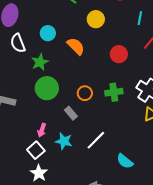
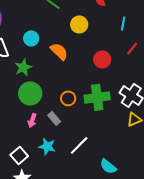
green cross: (114, 92) -> (97, 97), size x1.4
pink arrow: (42, 130) -> (32, 120), moved

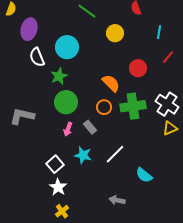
cyan circle: (31, 38) -> (67, 47), size x1.5
orange semicircle: (59, 51) -> (111, 83), moved

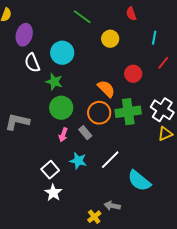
green star: (59, 76) -> (54, 82), turned -30
orange circle: (104, 107) -> (99, 113), size x1.5
cyan semicircle: (144, 175) -> (139, 181), size x1.4
yellow cross: (62, 211) -> (94, 217), moved

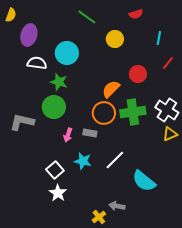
red semicircle: (131, 14) -> (136, 14), turned -88
white semicircle: (32, 63) -> (37, 63), turned 120
orange semicircle: (106, 89) -> (111, 89), turned -90
green circle: (61, 108) -> (54, 107), moved
gray rectangle: (85, 133) -> (90, 133), turned -40

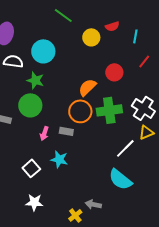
red semicircle: (136, 14) -> (112, 26), moved
white line: (115, 160) -> (125, 148), moved
white star: (58, 193) -> (34, 202), moved, turned -30

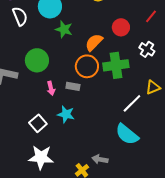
white semicircle: (13, 61) -> (20, 16), turned 60
green star: (35, 80) -> (64, 29), moved
white cross: (143, 108) -> (147, 49), moved, size x0.7
pink arrow: (44, 133) -> (51, 88), turned -32
white star: (34, 202) -> (41, 157), size x1.4

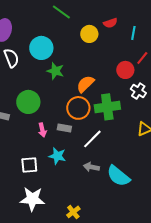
red circle: (121, 27) -> (125, 70), moved
white line: (132, 103) -> (92, 139), moved
white square: (38, 123) -> (29, 165), turned 36
gray arrow: (100, 159) -> (91, 167), moved

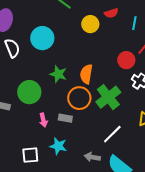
green star: (55, 71) -> (58, 74), moved
orange semicircle: (85, 84) -> (86, 74), turned -36
green cross: (107, 107) -> (108, 97), turned -30
white line: (92, 139) -> (112, 134), moved

